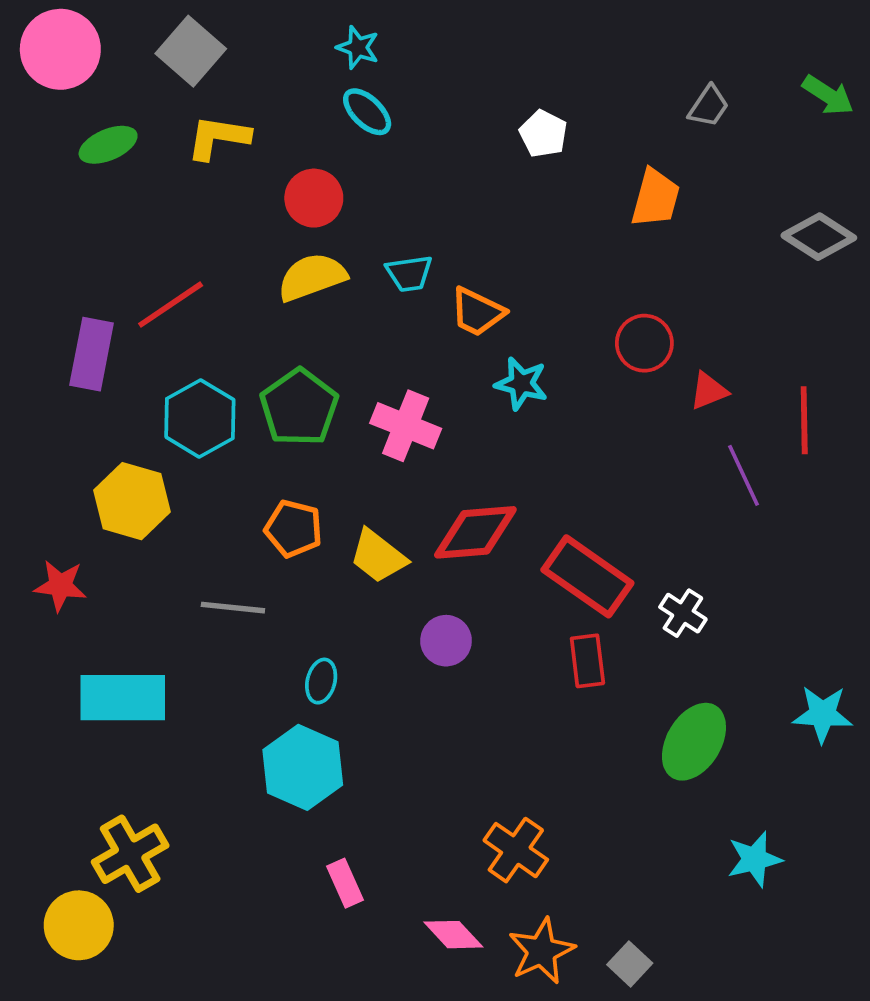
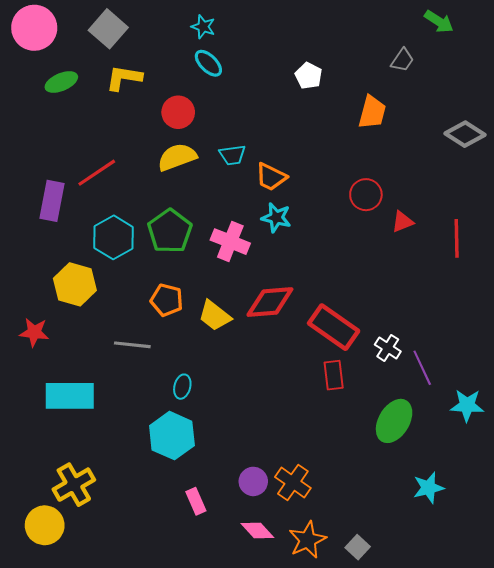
green arrow: (828, 95) -> (439, 21), moved
cyan star: (521, 384) -> (276, 218), moved
purple line: (744, 475) -> (422, 368), moved
purple circle: (446, 641) -> (253, 481), moved

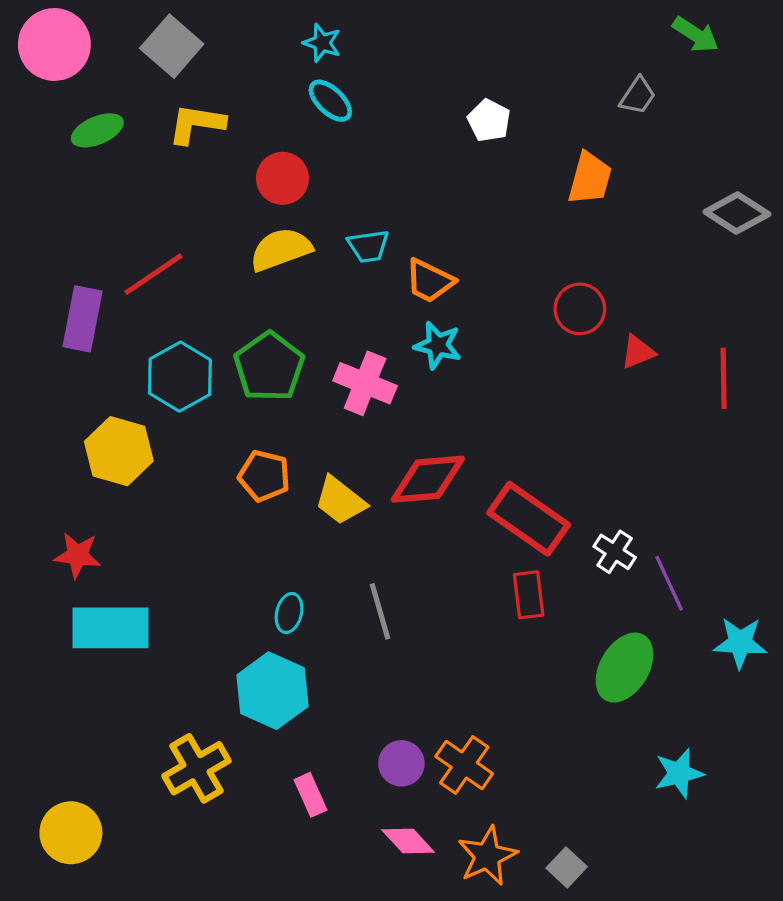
red star: (34, 332) -> (78, 555), moved
gray line: (132, 345) -> (380, 611), moved, turned 68
yellow cross: (74, 485) -> (196, 768), moved

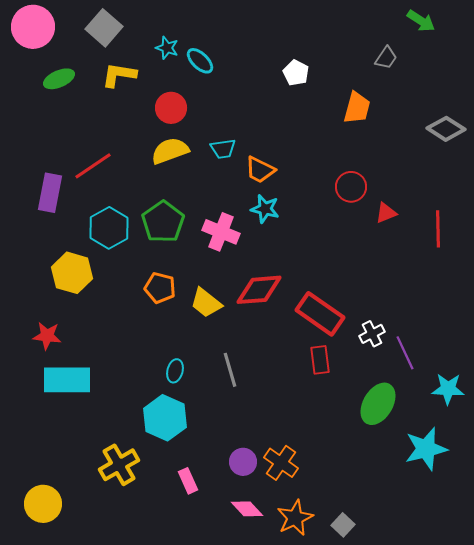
cyan star: (322, 43) -> (167, 48), moved
white cross: (615, 552) -> (372, 334), turned 30
cyan star: (679, 773) -> (426, 449), moved, size x1.4

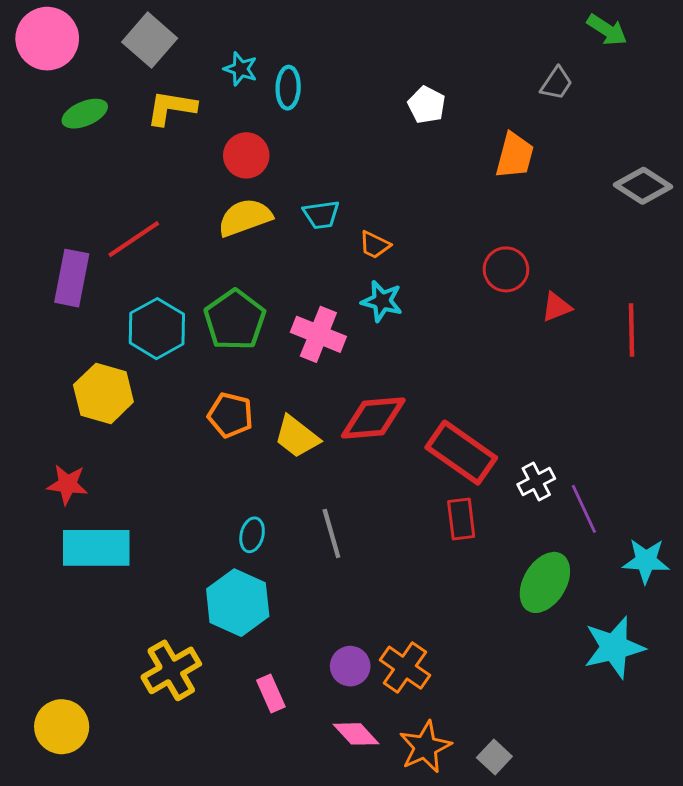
cyan ellipse: (200, 61) -> (288, 88), turned 48
orange trapezoid: (260, 170) -> (375, 245), size x0.7

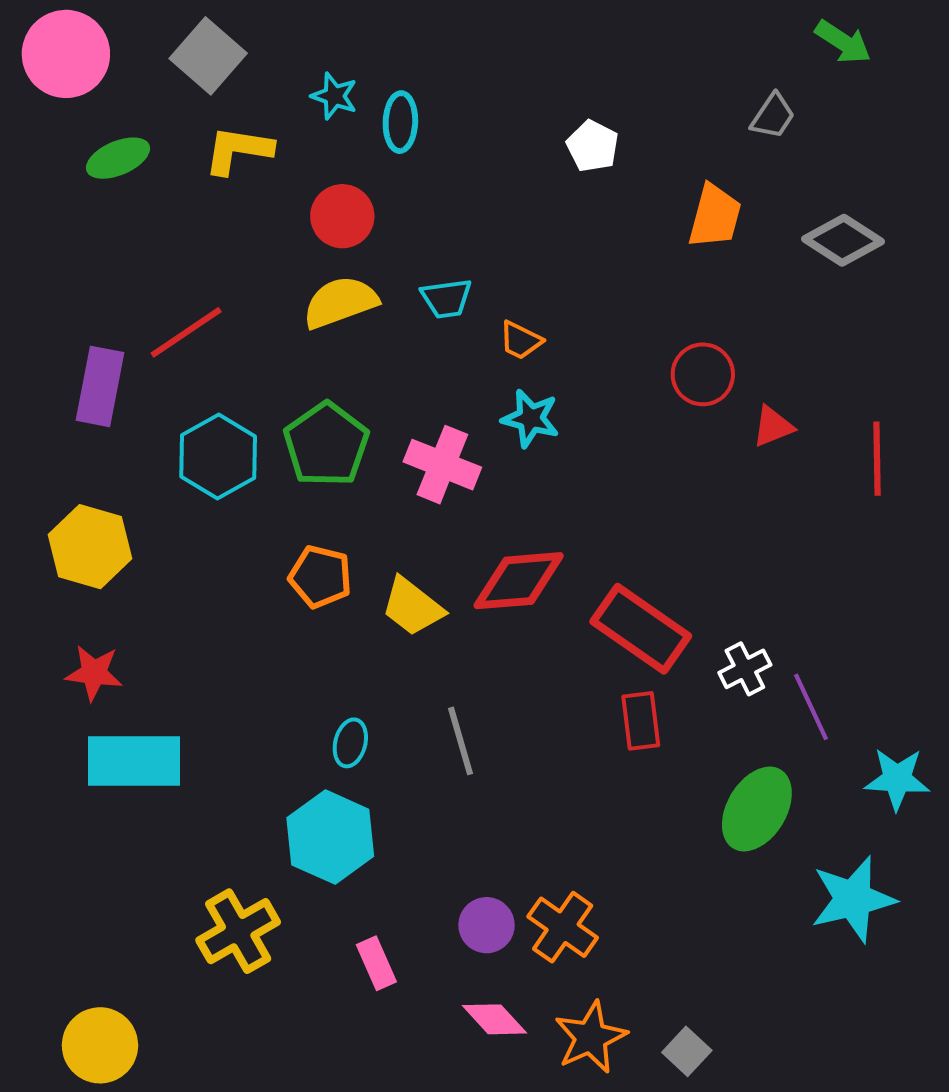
gray diamond: (643, 186) -> (843, 240), moved
yellow hexagon: (103, 393) -> (90, 547), moved
yellow circle: (62, 727) -> (100, 1045), moved

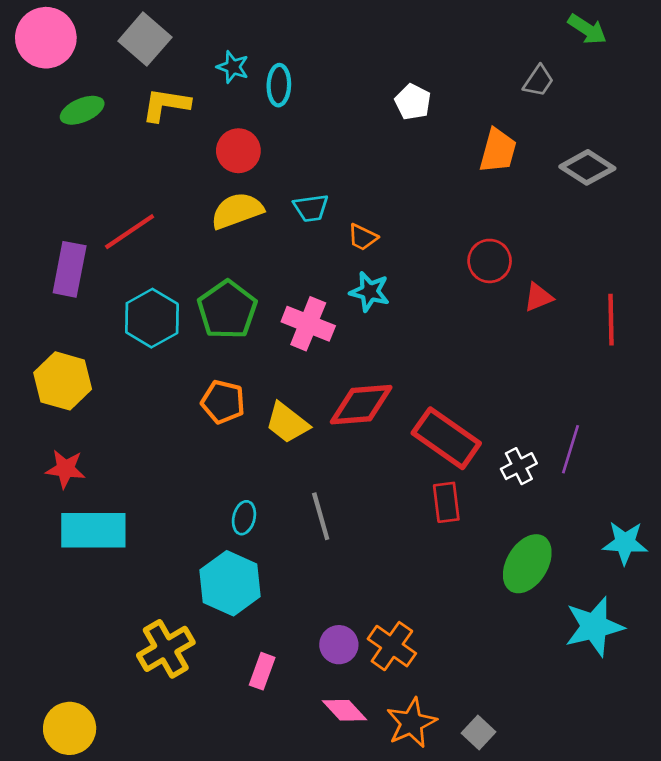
purple line: (811, 707) -> (571, 449), moved, turned 42
pink rectangle: (376, 963) -> (262, 671), turned 44

